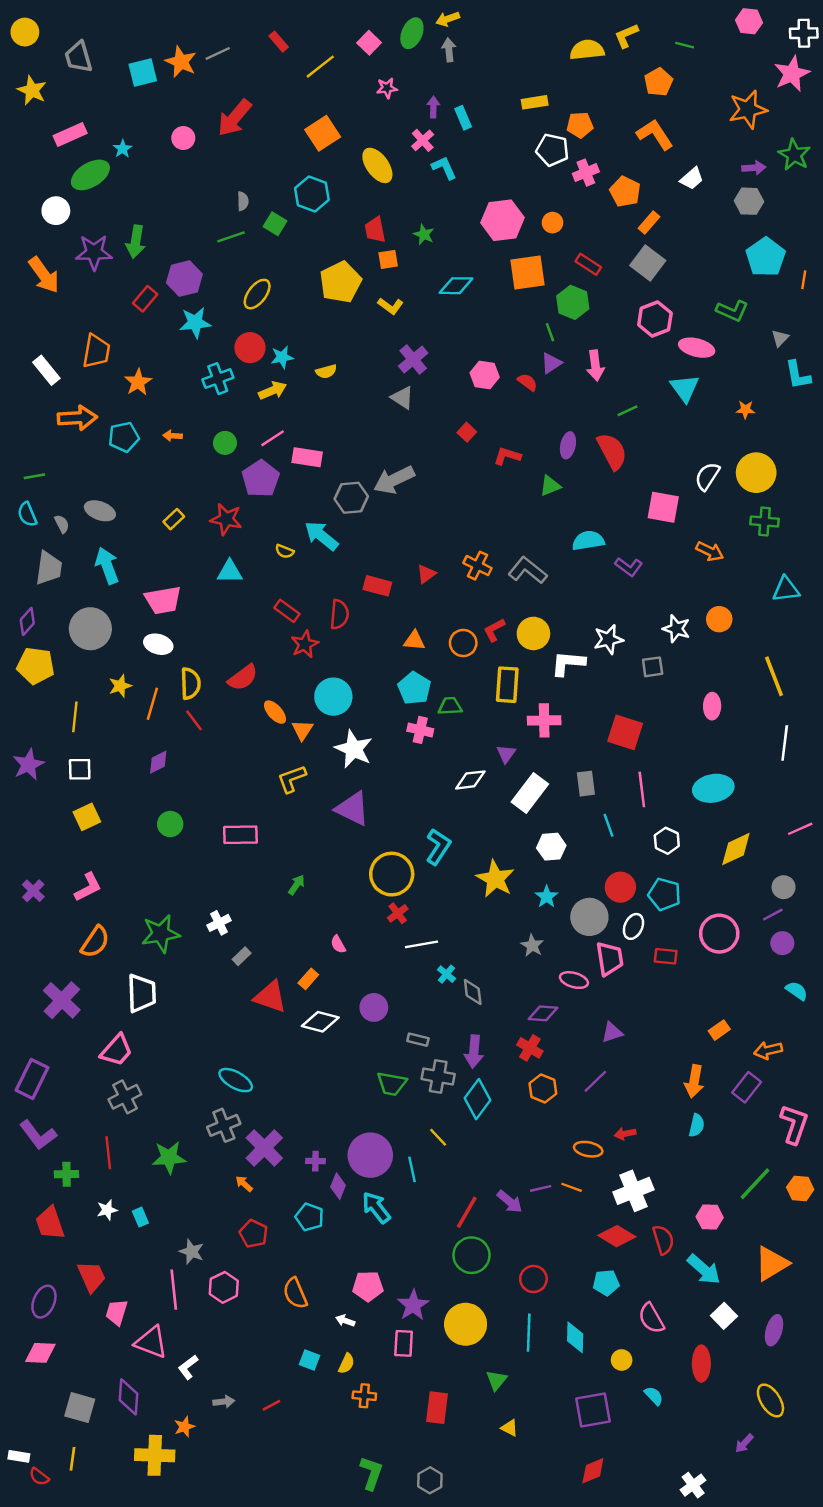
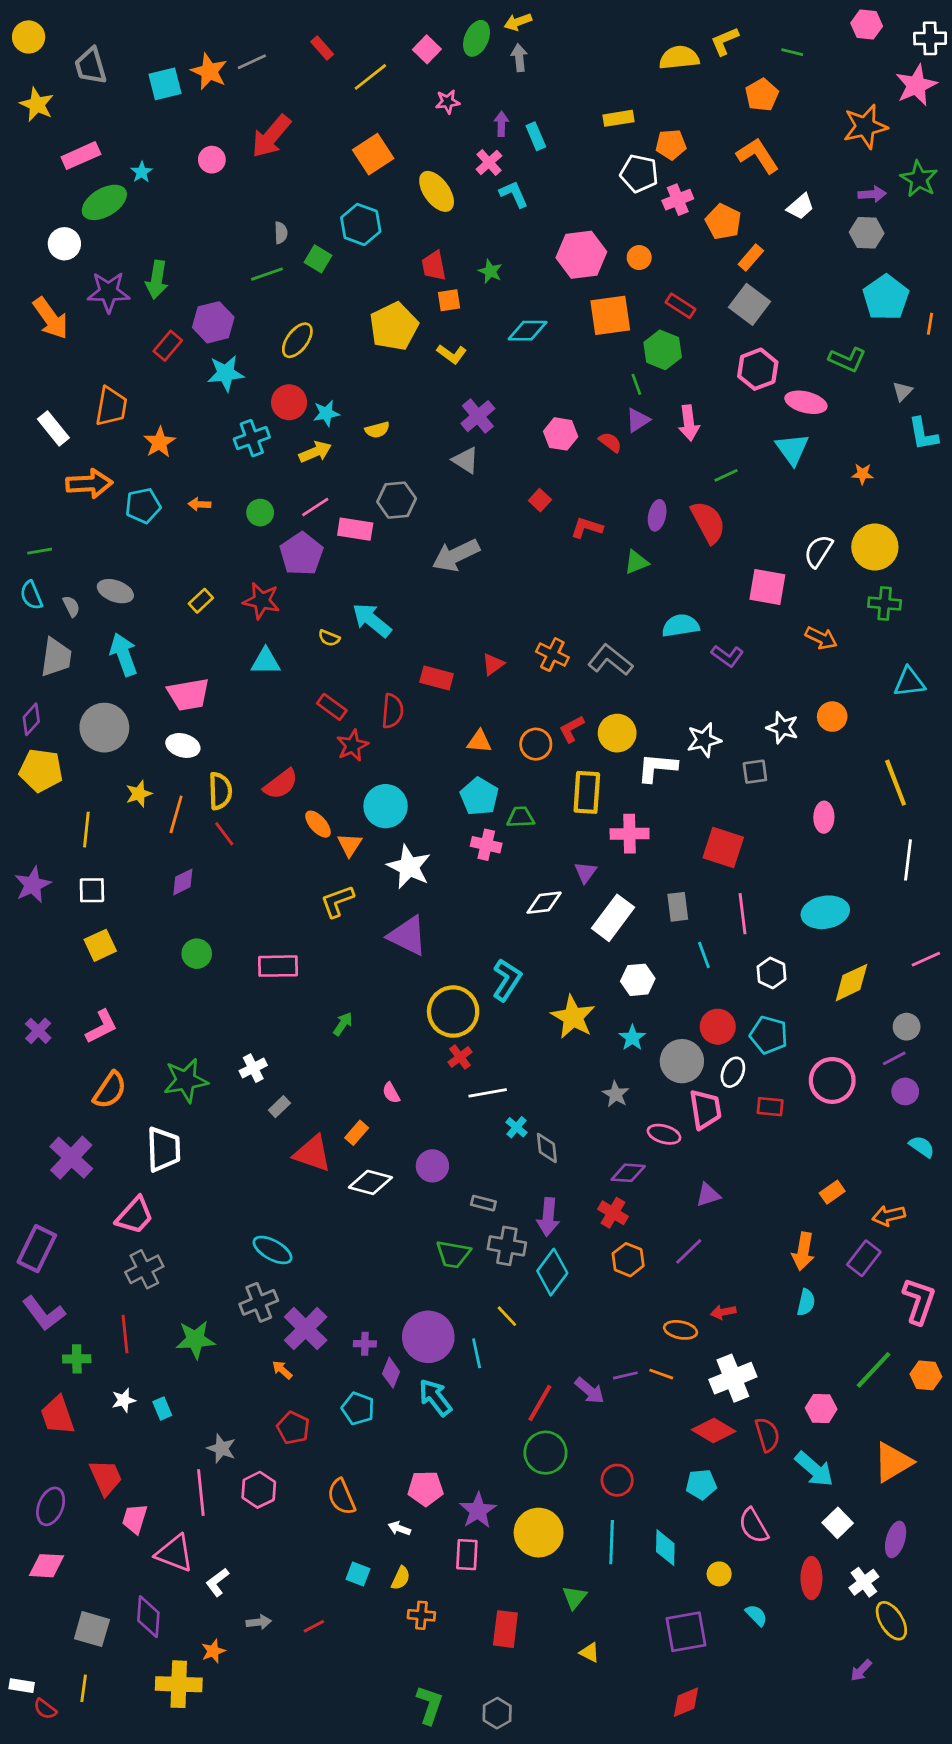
gray hexagon: (351, 498) -> (397, 500), moved
white cross: (693, 1485) -> (864, 1582), moved

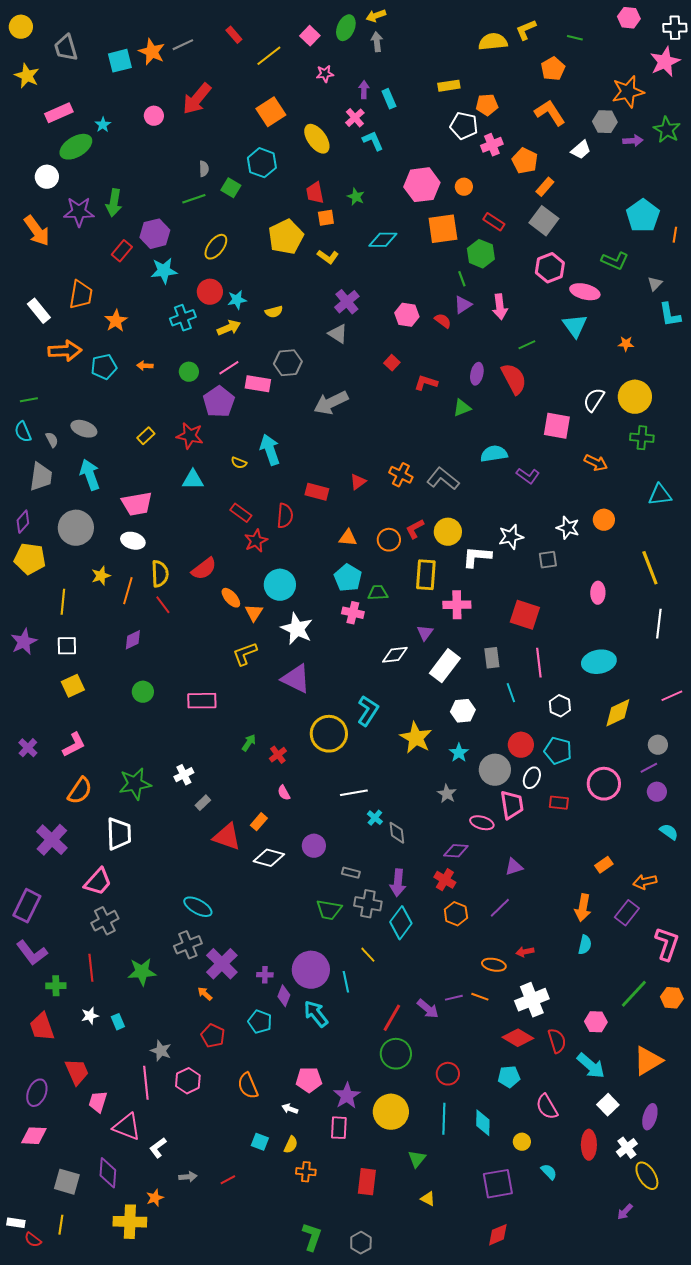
gray hexagon: (867, 233) -> (605, 122), moved
cyan arrow: (372, 620) -> (270, 450), turned 32
red cross: (460, 1057) -> (278, 755), moved

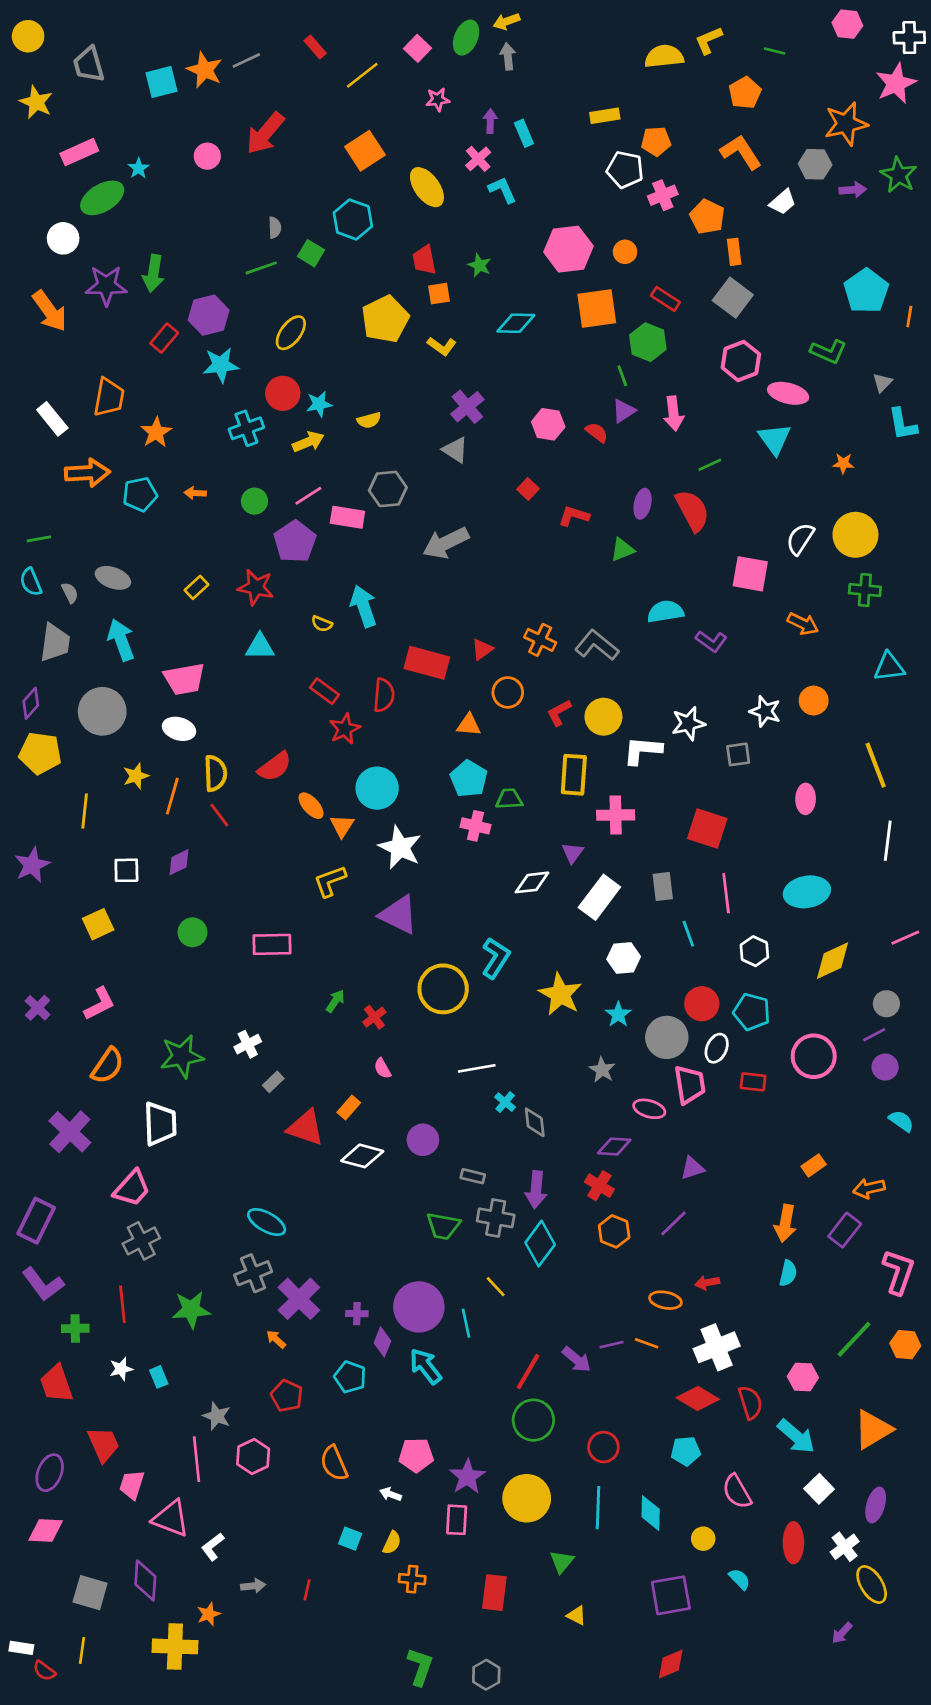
orange rectangle: (545, 187) -> (734, 252), turned -48
red rectangle: (317, 492) -> (427, 663), size x1.4
orange circle: (389, 540) -> (508, 692), moved
white square: (67, 646) -> (126, 870), moved
red line: (228, 1180) -> (307, 1590), turned -49

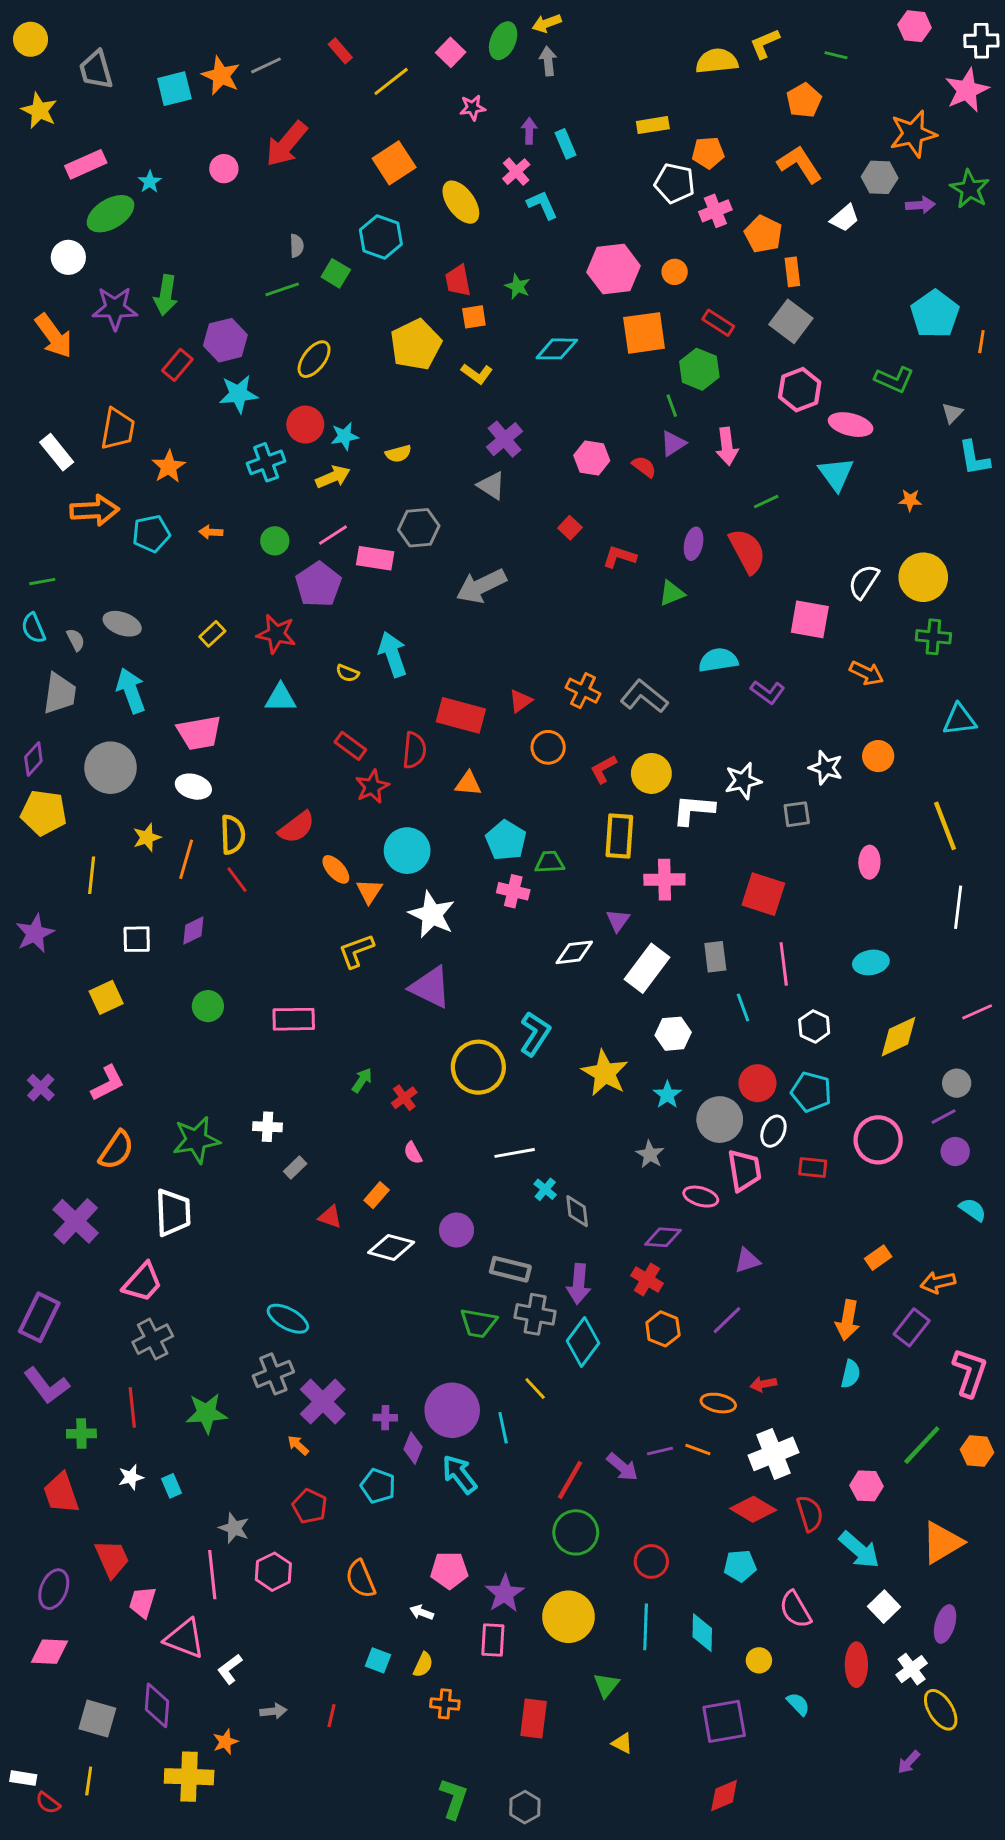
orange triangle: (469, 725) -> (468, 784), moved
cyan ellipse: (807, 892) -> (871, 962), size x0.7
white cross: (248, 1044) -> (268, 1127), turned 30
red triangle: (306, 1128) -> (330, 1217), size x0.6
gray rectangle: (473, 1176) -> (510, 1269), size x1.5

